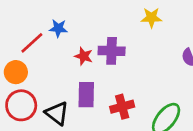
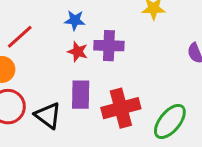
blue star: (58, 28) -> (75, 20), moved
red cross: (122, 107) -> (121, 108), size x1.4

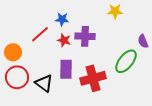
red line: (20, 37) -> (40, 34), moved
green ellipse: (170, 121) -> (126, 61), moved

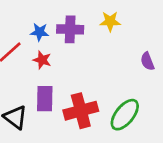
purple cross: (85, 36) -> (70, 29), moved
green ellipse: (126, 61) -> (125, 115), moved

